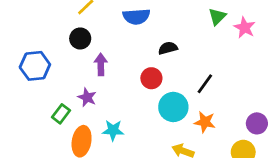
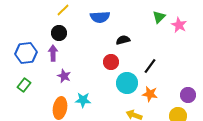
purple arrow: (101, 65) -> (53, 53), moved
green rectangle: (61, 114) -> (24, 85), moved

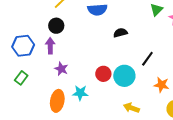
red circle: (111, 62) -> (103, 74), moved
orange star: (150, 94) -> (161, 85), moved

